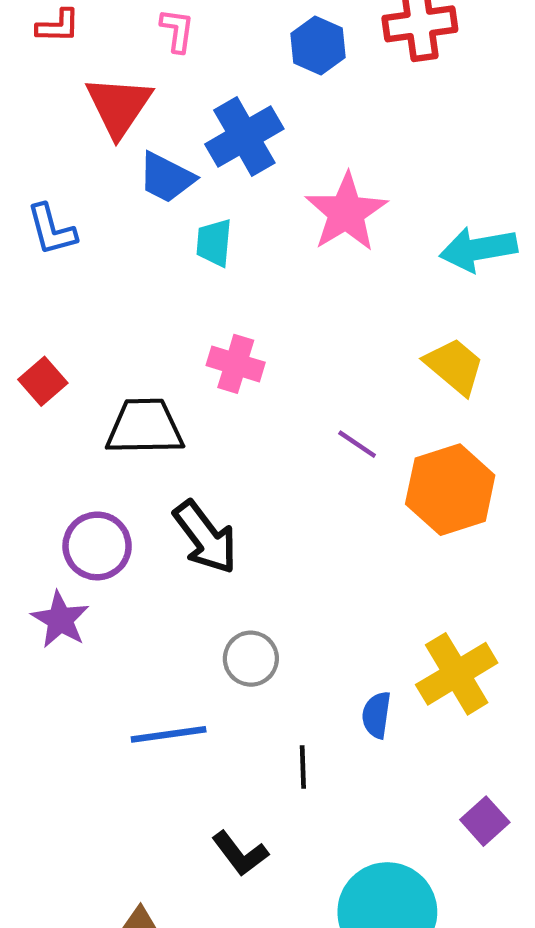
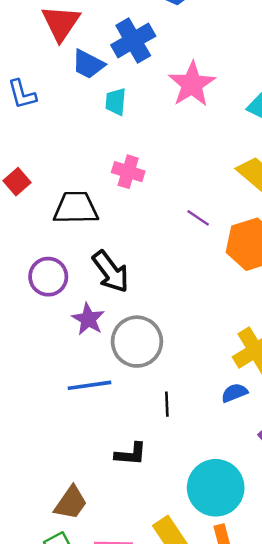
purple star: (60, 620) -> (88, 319), moved
gray circle: (251, 659) -> (137, 342), size x1.6
blue semicircle: (377, 715) -> (234, 393), moved, turned 60
black L-shape: (240, 854) -> (131, 454), turned -48

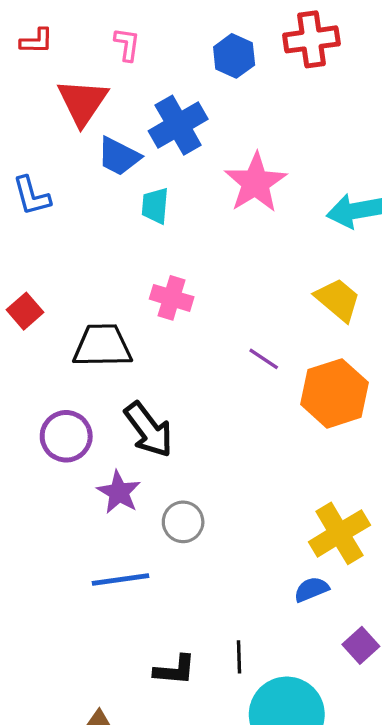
gray circle: (137, 342) -> (183, 522), size x0.6
black line: (167, 404) -> (239, 657), moved

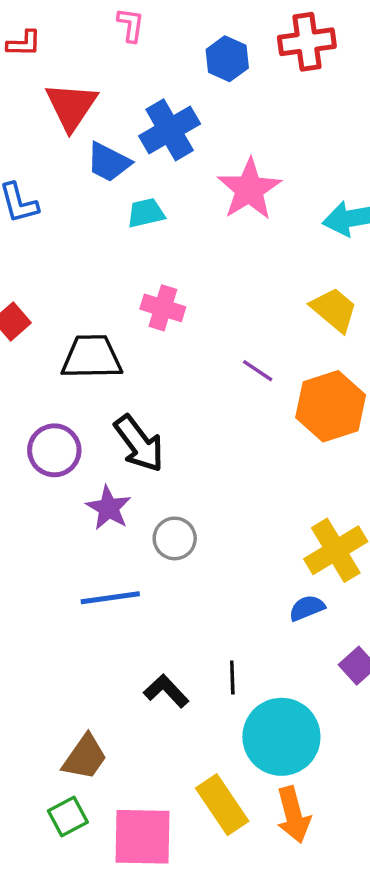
pink L-shape: (127, 44) -> (131, 25), moved
cyan trapezoid: (155, 206) -> (146, 213), turned 72
black L-shape: (175, 670) -> (166, 691), turned -138

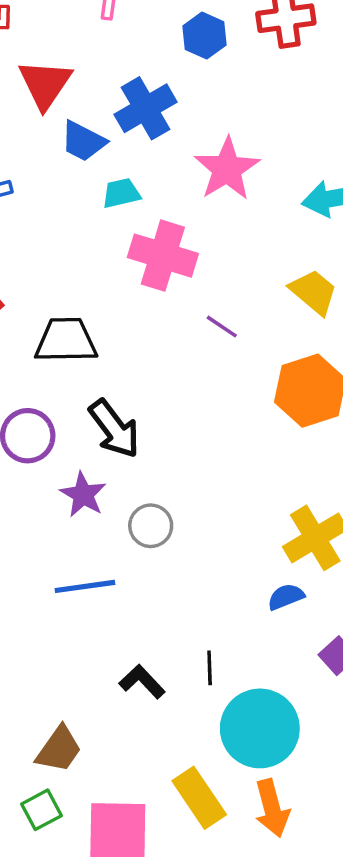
pink cross: (163, 308) -> (163, 256), moved, size x1.5
purple line: (258, 371) -> (222, 327), moved

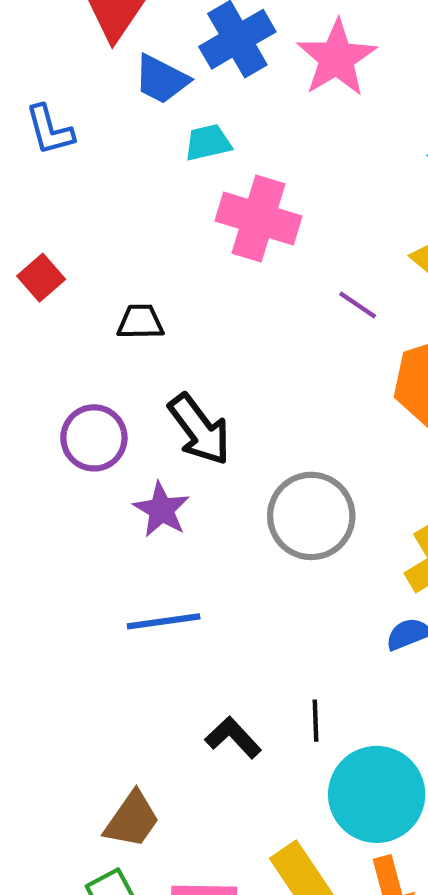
pink star: (227, 169) -> (337, 58), moved
purple line: (222, 327) -> (358, 305), moved
black trapezoid: (66, 340) -> (140, 322), size x0.6
gray circle: (151, 526) -> (311, 516), moved, size x1.6

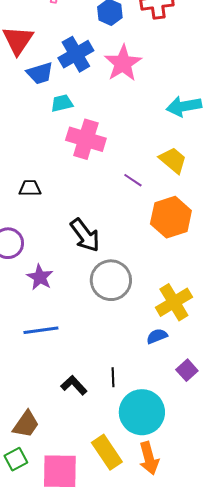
blue trapezoid: (161, 79) -> (40, 73), turned -44
black arrow: (199, 429) -> (85, 235), moved

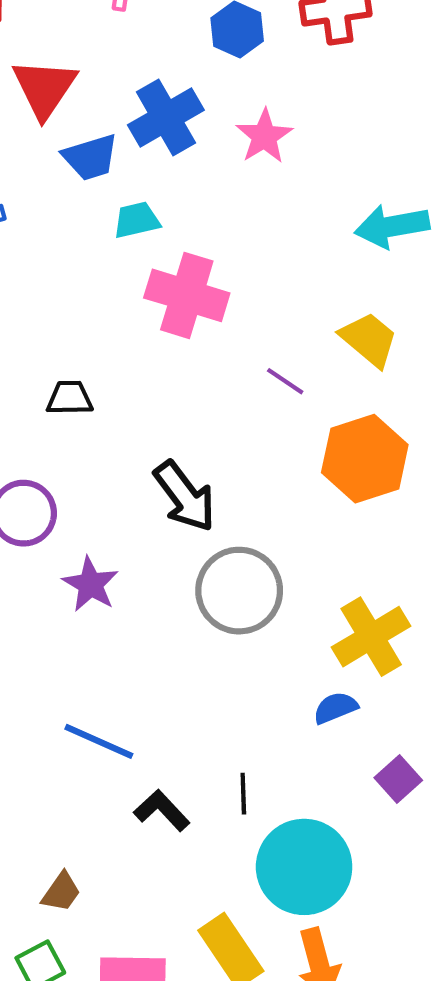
pink star: (123, 63) -> (264, 136), size x0.7
blue line: (41, 330) -> (99, 741), moved, turned 32
brown trapezoid: (26, 424) -> (61, 892), size x0.7

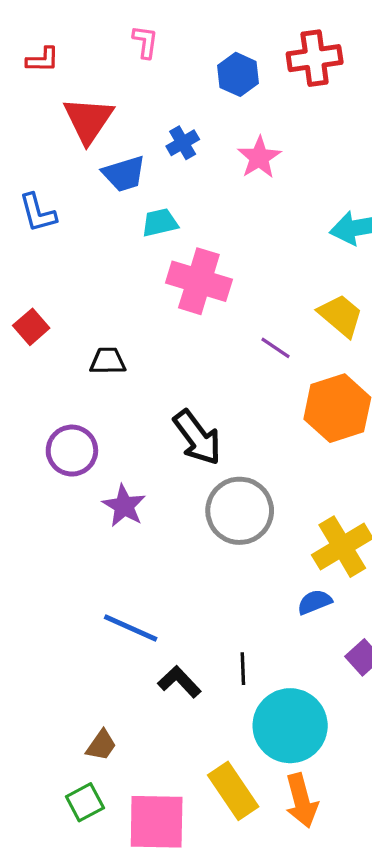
blue cross: (166, 117) -> (183, 143), size x0.6

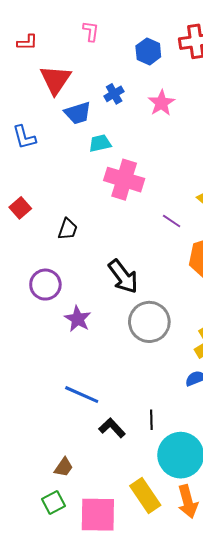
black trapezoid: (108, 361) -> (68, 229), turned 110

